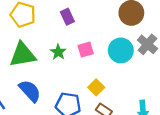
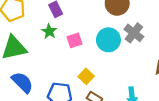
green star: (58, 52) -> (49, 31), moved

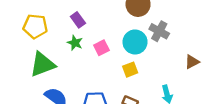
yellow square: (86, 76) -> (130, 70), moved, turned 35

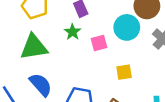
cyan circle: (135, 42) -> (127, 27), moved

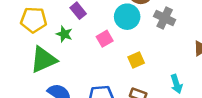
green star: (73, 32) -> (64, 34), moved

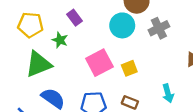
gray cross: (165, 18) -> (159, 28), turned 36
pink square: (105, 39) -> (99, 63), moved, size x1.6

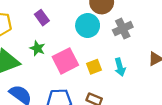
green star: (60, 40) -> (37, 48), moved
cyan arrow: (168, 93) -> (120, 67), moved

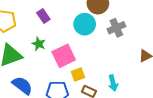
yellow square: (94, 67) -> (78, 75), moved
cyan arrow: (120, 67) -> (113, 83), moved

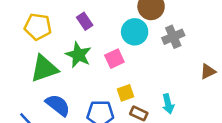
green star: (39, 44) -> (78, 55), size x1.5
pink square: (64, 56) -> (114, 59), moved, size x0.7

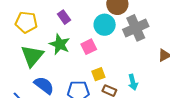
gray cross: (173, 37) -> (136, 28), size x1.4
green triangle: (44, 68) -> (32, 56), turned -30

